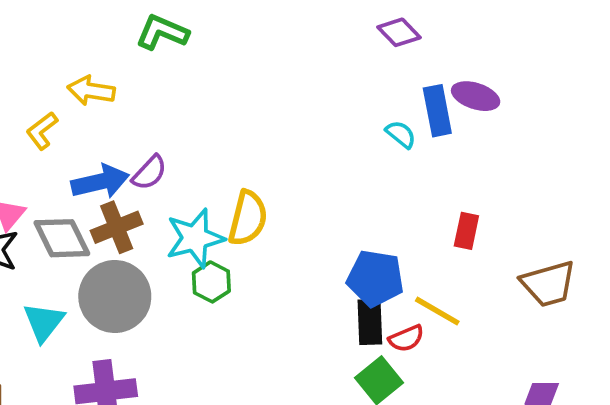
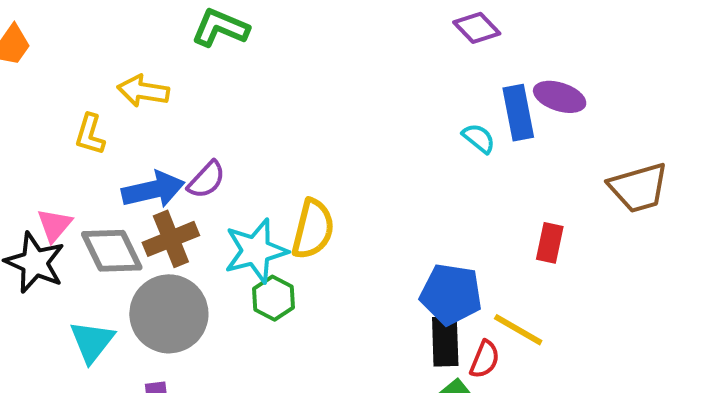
yellow L-shape: (42, 131) -> (90, 134), turned -36
brown trapezoid: (548, 284) -> (639, 188), moved
red semicircle: (406, 338) -> (485, 359), turned -45

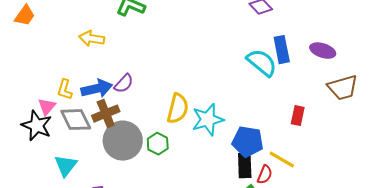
purple ellipse: (560, 97) -> (323, 51), moved
yellow L-shape: (90, 134) -> (65, 90), moved
cyan semicircle: (479, 138) -> (262, 63), size x1.8
cyan star: (256, 251) -> (208, 120), moved
gray circle: (169, 314) -> (123, 141), moved

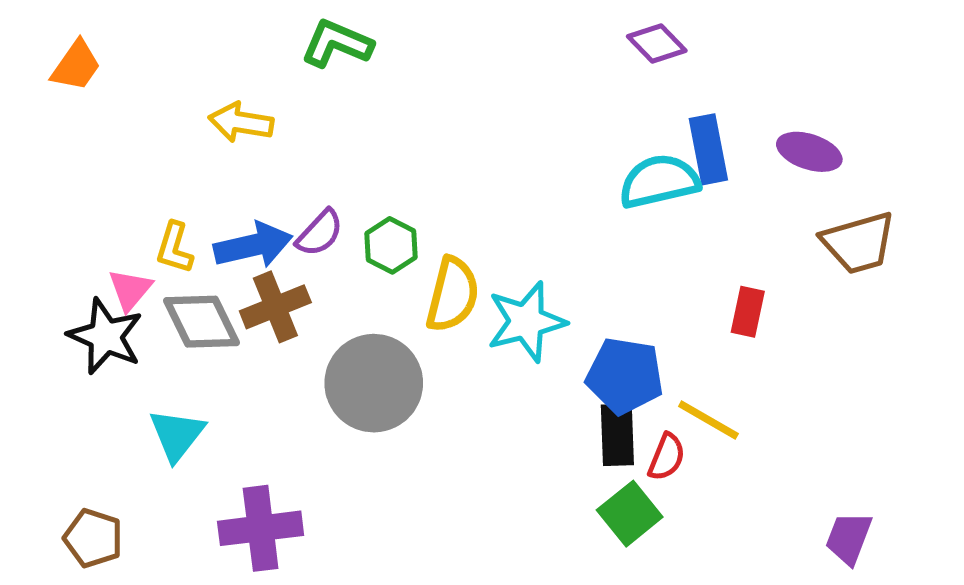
cyan semicircle: (262, 63) -> (659, 181), turned -52
gray circle: (123, 141) -> (374, 383), moved
green hexagon: (158, 144) -> (391, 245), moved

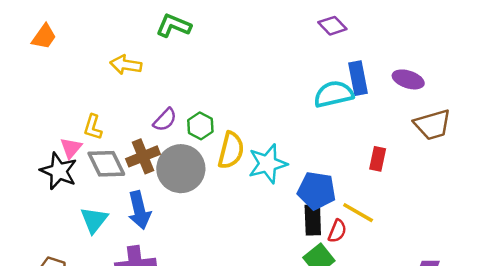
blue arrow: (253, 245) -> (139, 210), moved, turned 90
gray circle: (374, 383) -> (181, 169), moved

